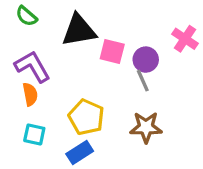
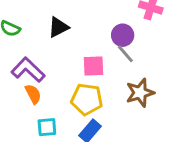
black triangle: (79, 30) -> (58, 27), size x0.7
pink square: (112, 51) -> (93, 66), moved

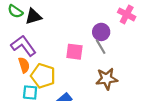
black triangle: (58, 27) -> (33, 16), moved
yellow pentagon: (87, 99) -> (43, 76), moved

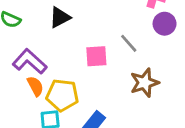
black triangle: (33, 16) -> (60, 17), moved
purple circle: (101, 32) -> (165, 24), moved

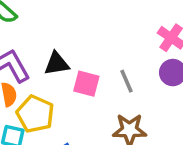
black triangle: (60, 17) -> (57, 64), moved

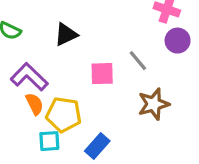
black triangle: (57, 64) -> (66, 34), moved

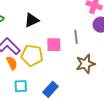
gray line: (138, 61) -> (76, 37), turned 32
yellow pentagon: (64, 115) -> (32, 55), moved

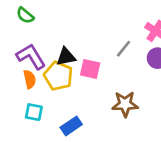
black triangle: (32, 20) -> (66, 57), moved
gray line: (76, 37) -> (124, 49), moved, turned 32

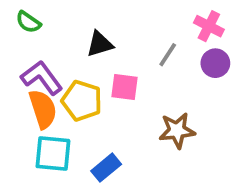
black triangle: (66, 57) -> (100, 44), moved
orange semicircle: (30, 79) -> (43, 109), size x1.5
cyan square: (34, 112) -> (53, 153), size x1.5

